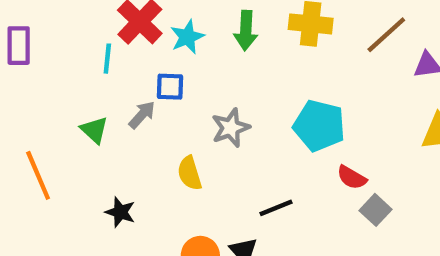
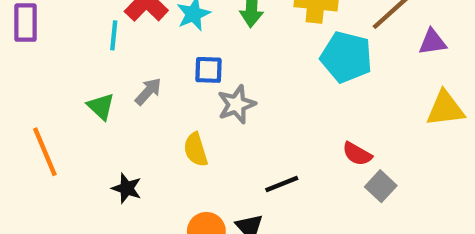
blue square: (170, 87) -> (209, 70), moved
cyan pentagon: (319, 126) -> (346, 57), moved

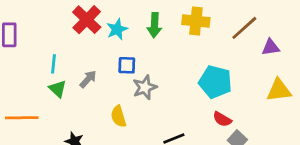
cyan line: (114, 35) -> (54, 64), moved
cyan pentagon: (346, 57) -> (215, 82), moved
orange line: (45, 152) -> (22, 118), turned -68

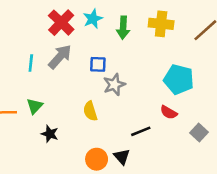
cyan star: (117, 29) -> (93, 19), moved
gray arrow: (88, 79) -> (60, 57), moved, size x1.5
green triangle: (58, 89) -> (35, 106), moved, turned 30
red semicircle: (222, 119) -> (169, 112), moved

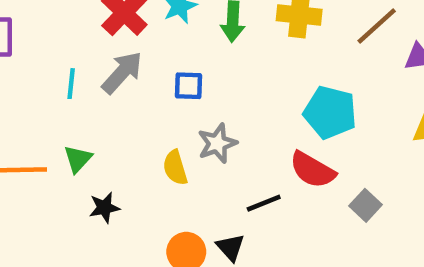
gray star: (114, 85) -> (217, 143), moved
red semicircle: (169, 112) -> (312, 170), size x1.5
black star: (50, 134) -> (104, 208), turned -30

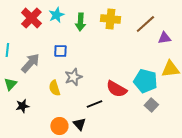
gray arrow: (122, 73) -> (30, 63), moved
cyan pentagon: (330, 112) -> (145, 81), moved
gray square: (366, 205) -> (151, 105), moved

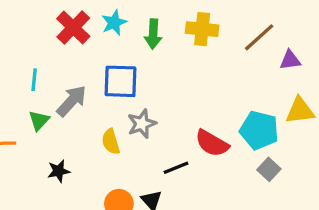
blue square: (60, 51) -> (121, 81), size x1.6
green triangle: (10, 84) -> (39, 120), moved

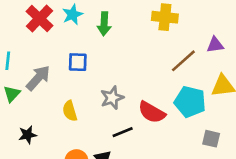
yellow cross: (202, 29) -> (165, 17), moved
brown line: (259, 37) -> (183, 61), moved
blue square: (121, 81) -> (78, 62), size x0.7
gray star: (142, 124) -> (112, 98), moved
gray square: (269, 169) -> (211, 139), moved, turned -30

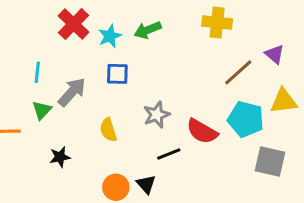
cyan star: (72, 15) -> (110, 36), moved
green arrow: (104, 24) -> (148, 30), turned 65
purple triangle: (215, 45) -> (275, 54), turned 48
gray square: (211, 139) -> (270, 162), size x1.5

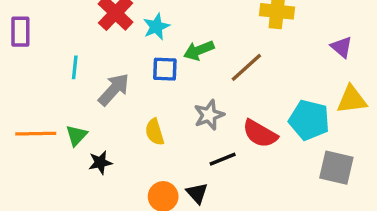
green arrow: (148, 30) -> (199, 50), moved
brown line: (238, 72) -> (246, 67), moved
green triangle: (42, 110) -> (76, 135), moved

